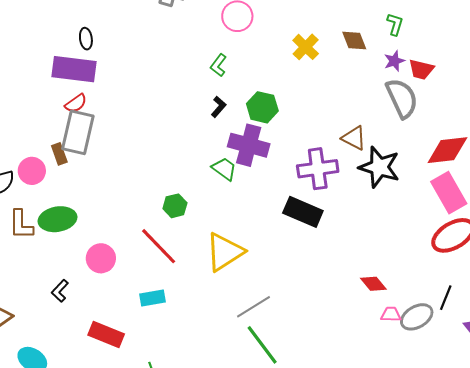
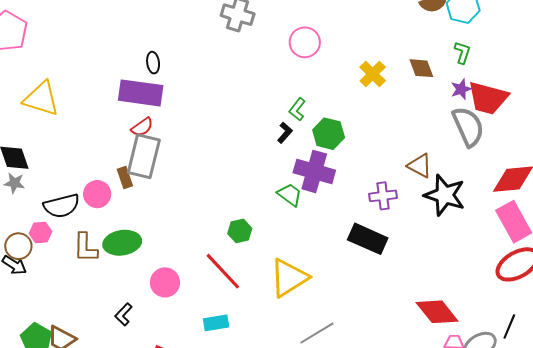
green L-shape: (218, 65) -> (297, 109), moved
red trapezoid: (421, 69) -> (488, 98), size x1.6
purple cross: (318, 169) -> (383, 196), size x0.7
red diamond: (373, 284) -> (437, 312), size x1.6

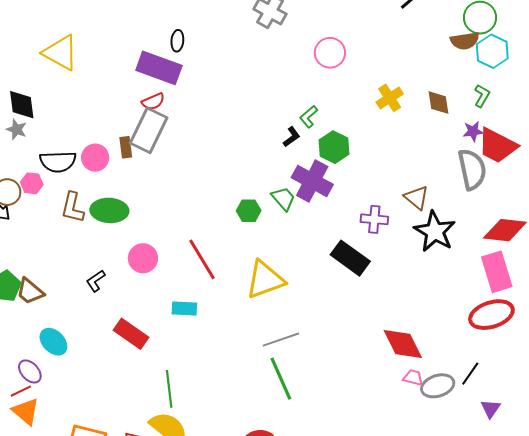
green hexagon: (240, 231) -> (249, 211), moved

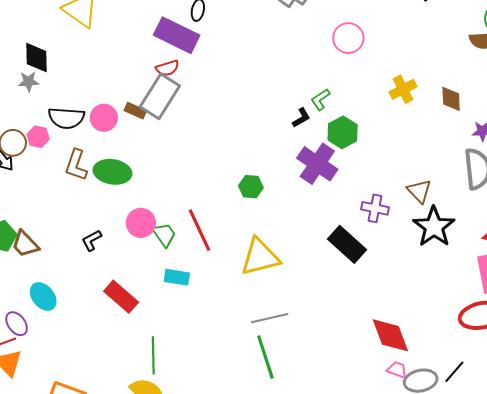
gray star: (17, 129) -> (29, 82), turned -30
brown rectangle: (126, 147) -> (135, 111), turned -65
green trapezoid: (283, 199) -> (164, 235), moved

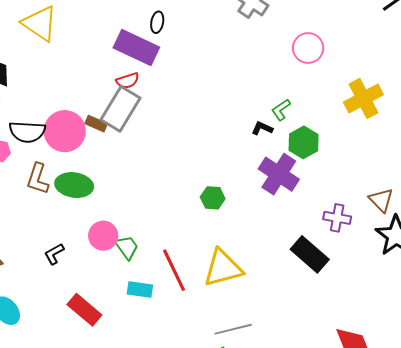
yellow cross: (403, 89) -> (363, 98), size x1.4
pink circle: (104, 118) -> (65, 131), size x1.5
black L-shape: (301, 118) -> (262, 128), turned -125
red line: (199, 230) -> (174, 270), moved

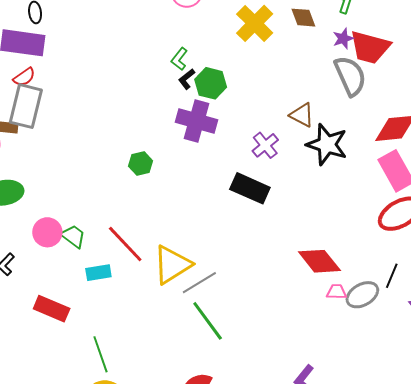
black L-shape: (262, 128) -> (187, 79), moved, turned -45
purple cross: (337, 218) -> (265, 145), turned -32
yellow triangle: (223, 268) -> (172, 265), moved

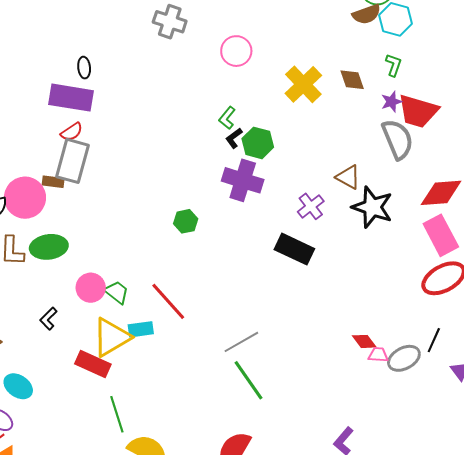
red diamond: (319, 261) -> (364, 341), moved, size x0.6
yellow triangle: (172, 265) -> (111, 337), moved
green line: (101, 354) -> (117, 414), moved

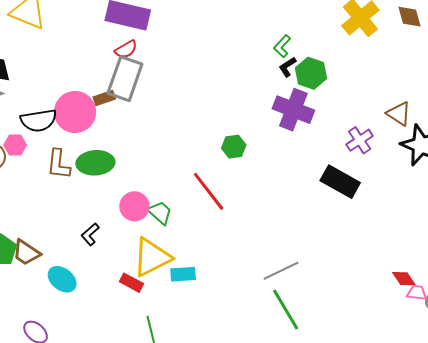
brown rectangle: (53, 182) -> (104, 98), turned -30
red line: (168, 301) -> (209, 191), moved
cyan rectangle: (141, 329) -> (183, 274), moved
red rectangle: (93, 364) -> (131, 283), size x0.7
cyan ellipse: (18, 386) -> (62, 279), moved

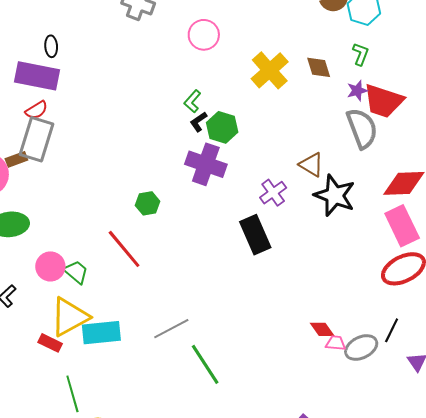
black rectangle: (340, 182) -> (255, 235), turned 39
gray line: (281, 271) -> (171, 329), moved
cyan rectangle: (183, 274) -> (101, 333), size x1.5

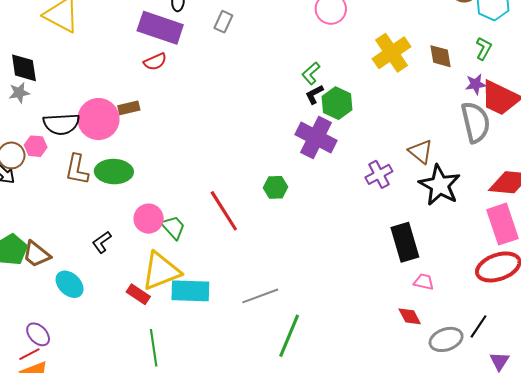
gray rectangle: (36, 139) -> (223, 22), moved, size x0.5
green hexagon: (148, 203) -> (276, 187), moved
black rectangle: (255, 235) -> (405, 242), moved
pink trapezoid: (336, 343) -> (424, 282), moved
green line: (205, 364) -> (289, 336), turned 48

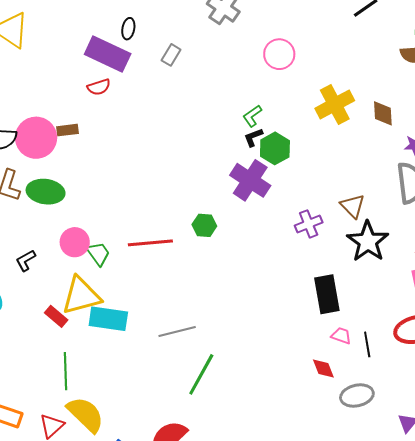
red line: (224, 211) -> (150, 243), turned -69
black line: (478, 326) -> (367, 344), moved, turned -50

